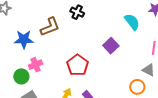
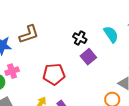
black cross: (77, 12) -> (80, 38), moved
red pentagon: (78, 65) -> (54, 74), turned 30

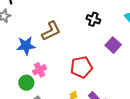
black cross: (80, 38) -> (93, 19), moved

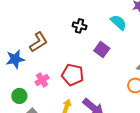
red pentagon: (81, 67) -> (73, 75), turned 30
pink cross: (40, 70) -> (42, 80), moved

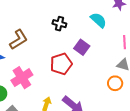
red pentagon: (73, 75) -> (61, 64), moved, turned -30
pink cross: (42, 80) -> (22, 78), size x1.5

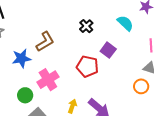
black cross: (59, 24) -> (86, 26), turned 32
red pentagon: (61, 64) -> (87, 66), turned 30

